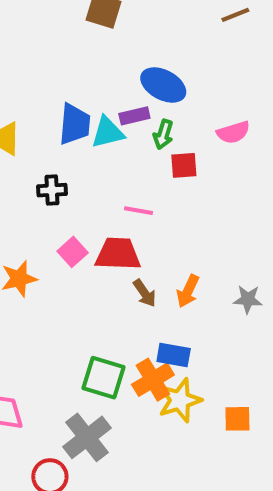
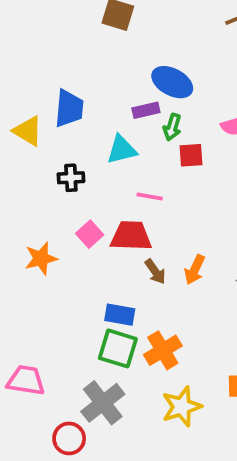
blue trapezoid: (75, 124) -> (69, 108), moved
cyan triangle: (108, 132) -> (122, 150), moved
blue rectangle: (174, 355) -> (120, 315), moved
yellow star: (180, 400) -> (182, 407), moved

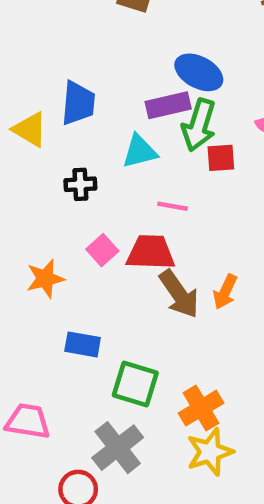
purple rectangle: (146, 110) -> (168, 105), size x1.4
green arrow: (172, 127) -> (199, 125), size x1.6
brown arrow: (155, 272) -> (179, 294), size x1.6
blue rectangle: (120, 315) -> (83, 344), moved
orange cross: (163, 350) -> (201, 408), moved

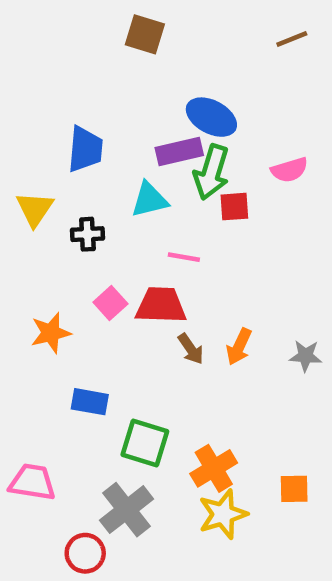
yellow triangle: (30, 129) -> (35, 209), moved, turned 33
brown arrow: (179, 294) -> (191, 349), size x0.6

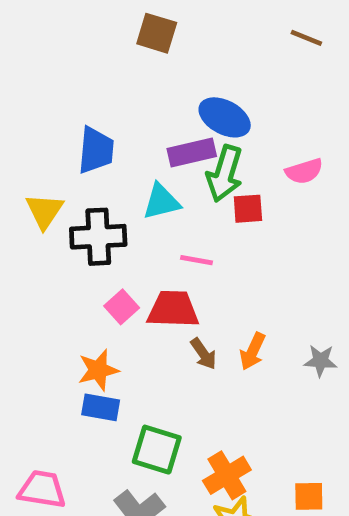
brown line: (292, 39) -> (306, 38), turned 44
black cross: (87, 234) -> (98, 237), size x1.6
orange star: (51, 333) -> (98, 370), moved

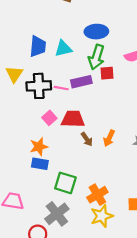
blue ellipse: (225, 117) -> (96, 32), turned -30
purple rectangle: (192, 153) -> (81, 82), moved
cyan triangle: (161, 202) -> (63, 49), moved
pink line: (196, 260) -> (61, 88), moved

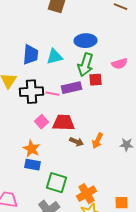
brown arrow: (87, 139) -> (76, 142), turned -32
orange star: (39, 147) -> (32, 149), turned -30

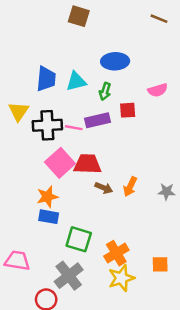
green arrow: (86, 65) -> (105, 91), moved, size x0.6
pink square: (42, 122) -> (60, 163), size x1.6
orange star: (32, 149) -> (47, 197), turned 30

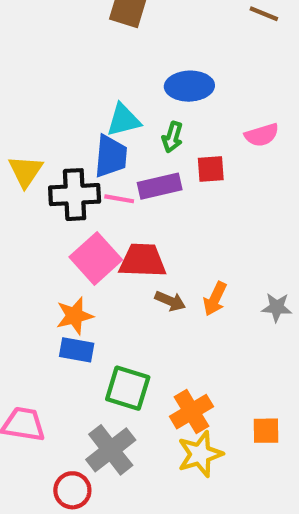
blue trapezoid: (46, 79) -> (111, 156), moved

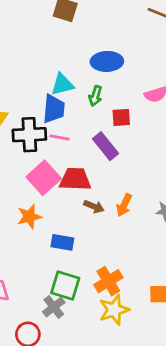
purple rectangle: (160, 186) -> (105, 146), moved, turned 64
blue rectangle: (77, 350) -> (62, 242), moved
green square: (128, 388) -> (65, 285), moved
gray cross: (111, 450) -> (54, 307), size x0.7

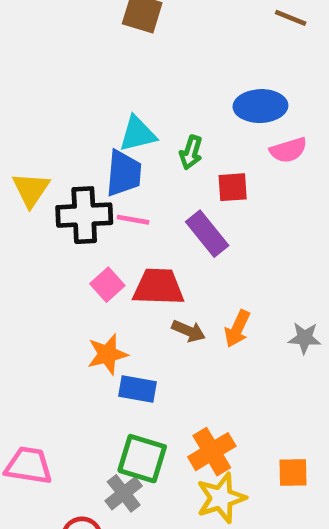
blue ellipse: (107, 61) -> (260, 106), moved
pink square: (44, 178) -> (107, 285), size x0.6
orange star: (29, 217) -> (107, 354), moved

